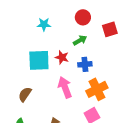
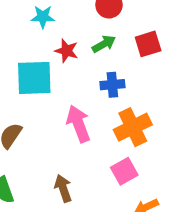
red square: (110, 29) -> (148, 44), moved
red star: (62, 57) -> (67, 51), moved

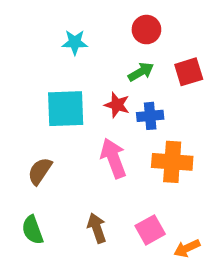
red star: (67, 51) -> (117, 105), moved
orange cross: (133, 127) -> (172, 162), turned 30
pink square: (124, 171) -> (150, 230), moved

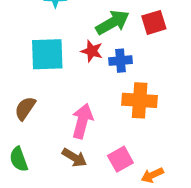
green arrow: (141, 72) -> (113, 22), size x1.5
pink arrow: (113, 158) -> (82, 121), moved, turned 36
brown arrow: (97, 228) -> (74, 158), turned 140

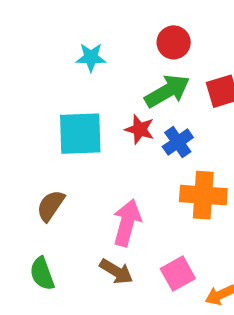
blue cross: (120, 61) -> (178, 142), turned -30

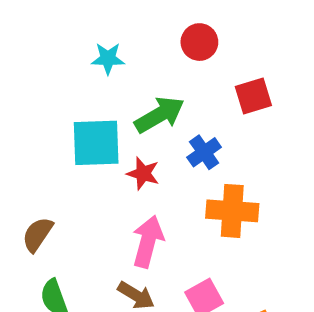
green arrow: (167, 91) -> (160, 115), moved
red star: (140, 129) -> (143, 173), moved
brown semicircle: (51, 206) -> (38, 234), moved

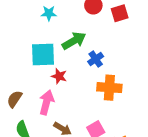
red square: (253, 96) -> (120, 13), moved
red star: (143, 173) -> (59, 76), moved
pink arrow: (148, 241) -> (47, 102), moved

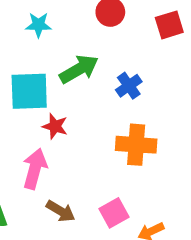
red square: (120, 13) -> (169, 25), moved
blue cross: (96, 59) -> (129, 86), moved

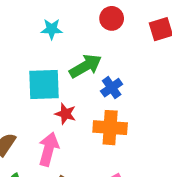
blue cross: (129, 86) -> (112, 88), moved
orange cross: (136, 145) -> (110, 128), moved

